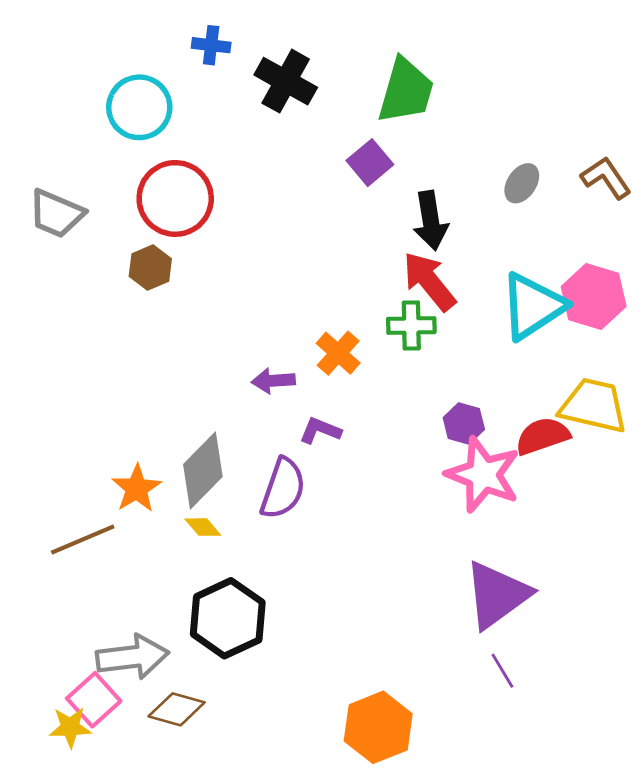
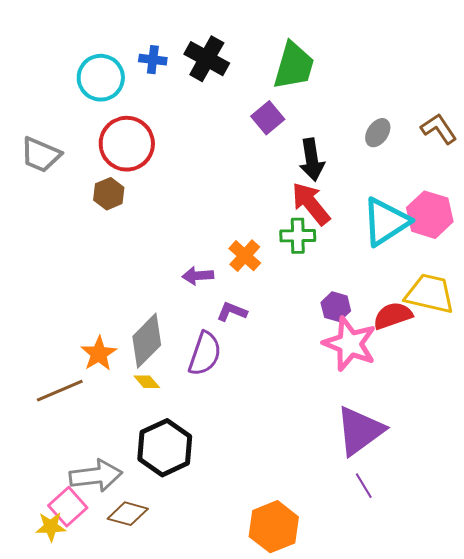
blue cross: (211, 45) -> (153, 60), moved

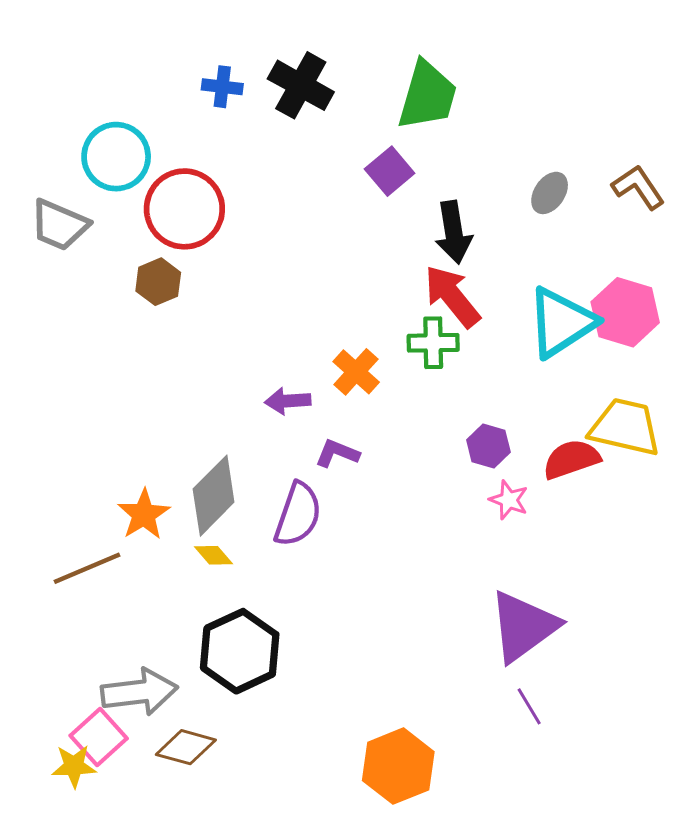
cyan circle: (101, 78) -> (116, 157), moved
pink star: (350, 344) -> (509, 500), size x0.5

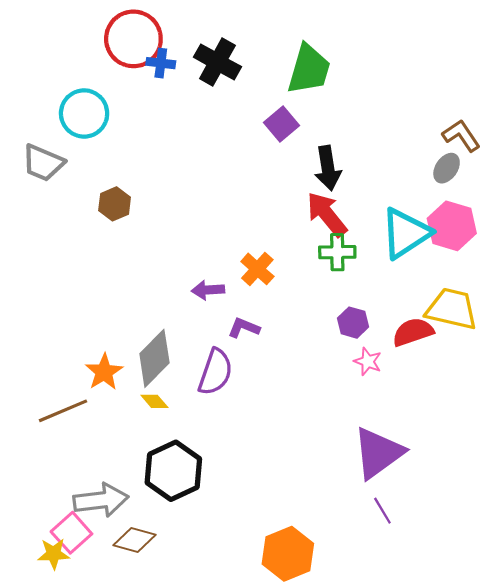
gray ellipse: (550, 193) -> (447, 168), moved
red circle: (184, 209) -> (133, 39), moved
green cross: (433, 343) -> (337, 252), moved

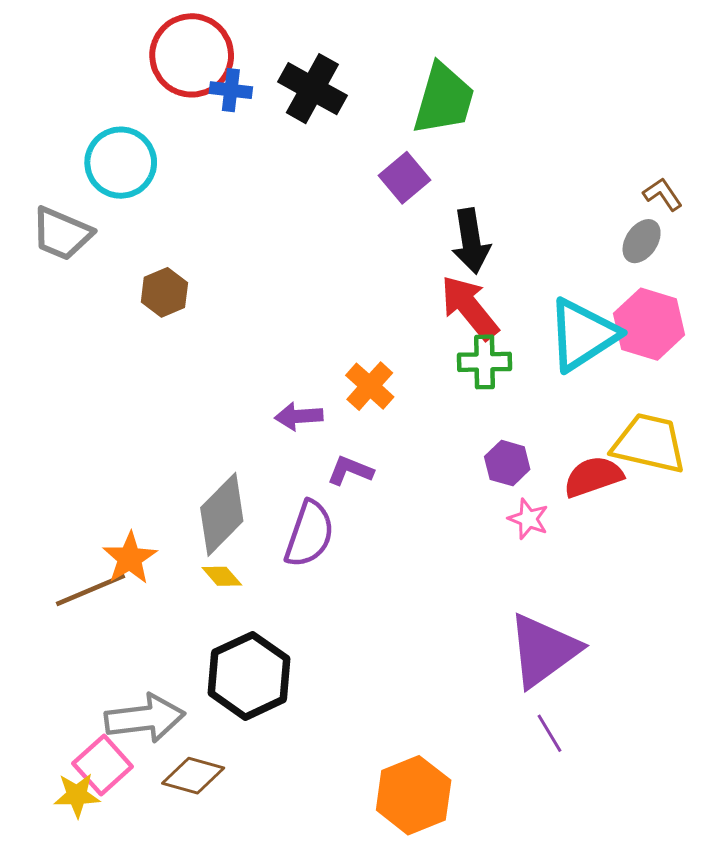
brown L-shape: (461, 136) -> (663, 194), size x0.7
orange star: (104, 372) -> (130, 558), moved

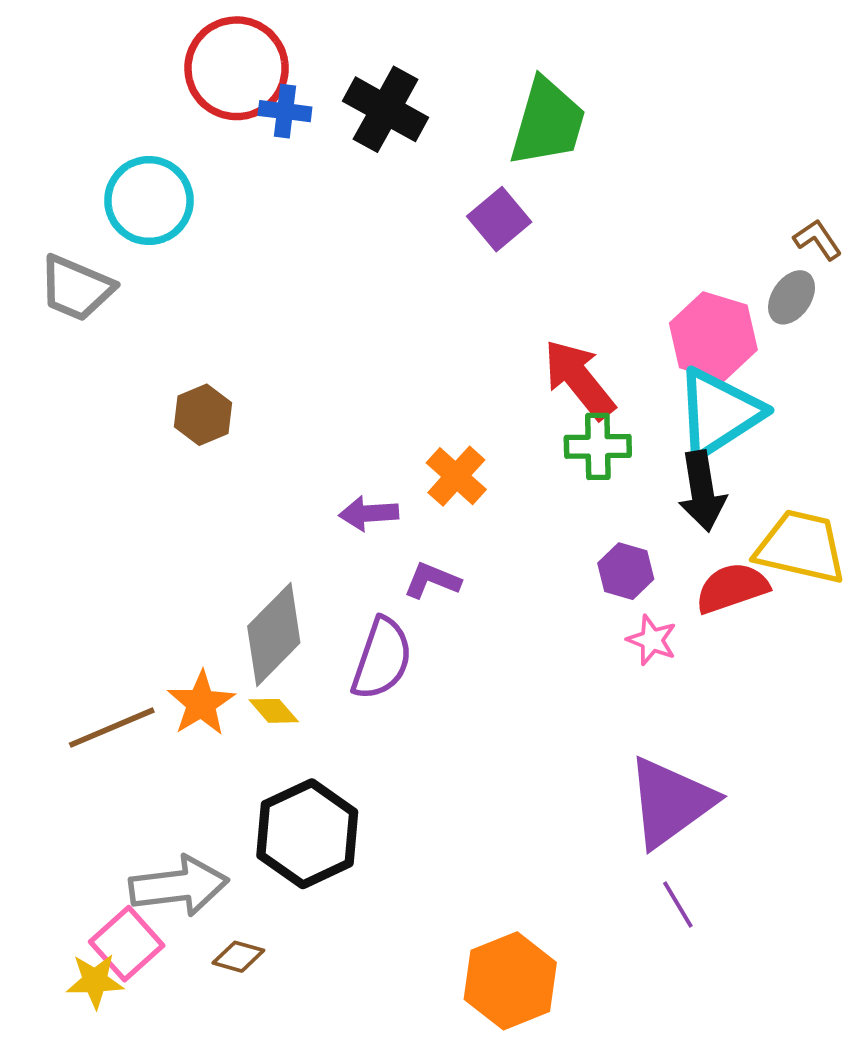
black arrow: (471, 241) -> (702, 491), moved
brown hexagon: (164, 292) -> (203, 415), moved
pink hexagon: (649, 324) -> (713, 336), moved
orange star: (130, 558) -> (201, 703), moved
brown diamond: (193, 776) -> (238, 957), size x0.7

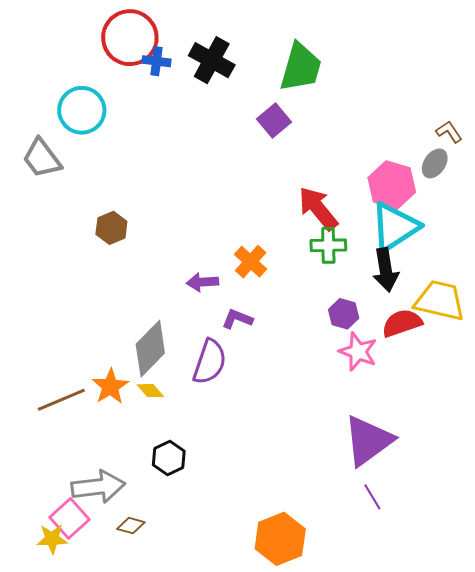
gray trapezoid: (76, 288) -> (42, 158), turned 30
pink star: (652, 640) -> (358, 352), size x1.4
black hexagon: (307, 834) -> (169, 458), size x0.6

